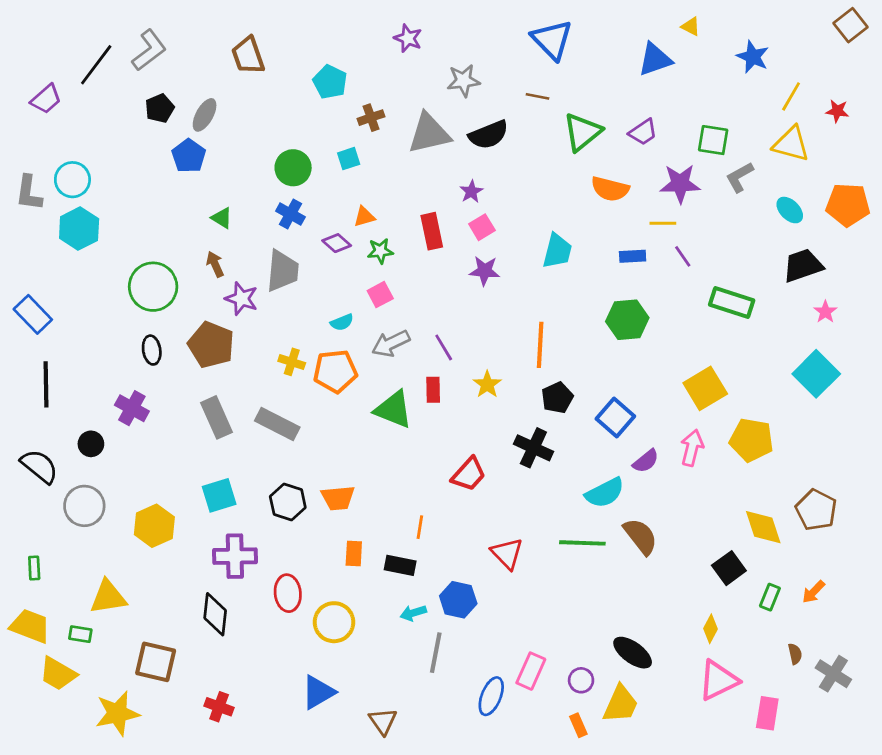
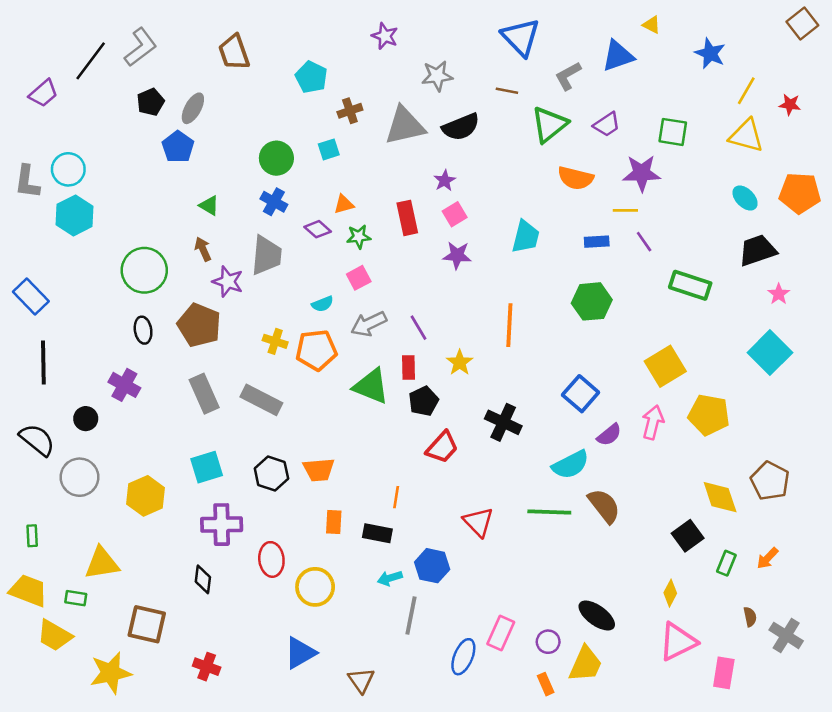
gray L-shape: (740, 177) -> (568, 76), moved
black pentagon: (557, 398) -> (423, 401), moved
black diamond: (215, 614) -> (203, 579), size x0.7

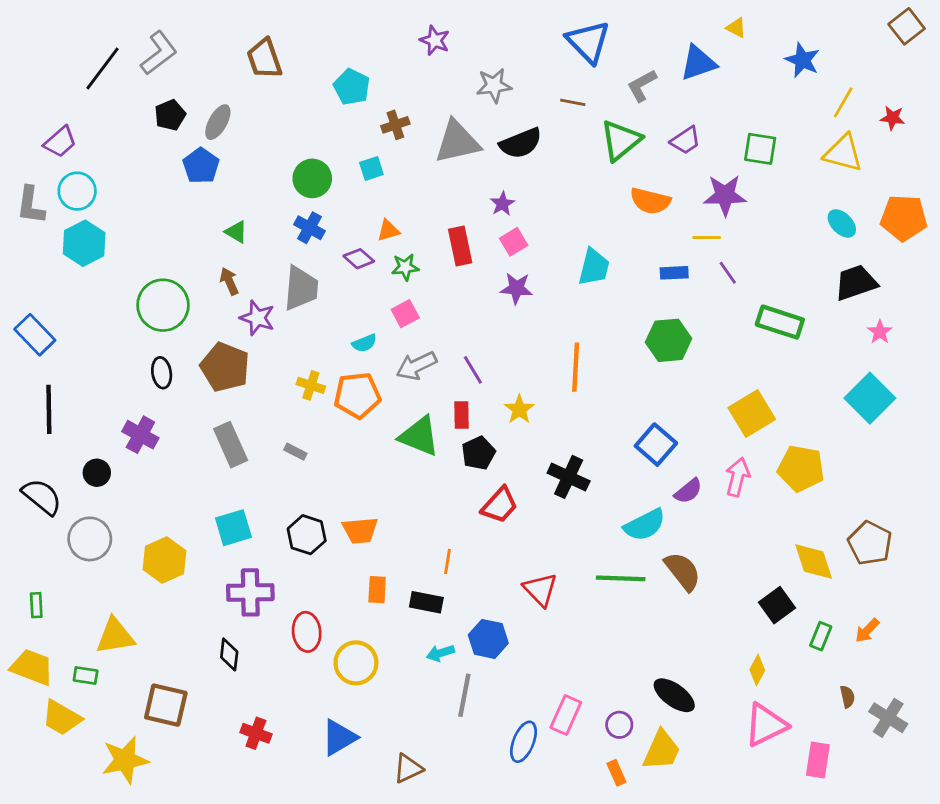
purple trapezoid: (43, 93) -> (60, 142), moved
gray rectangle: (261, 400) -> (295, 452), size x0.5
red cross: (207, 667) -> (256, 733), moved
brown triangle: (361, 680) -> (408, 768), turned 40

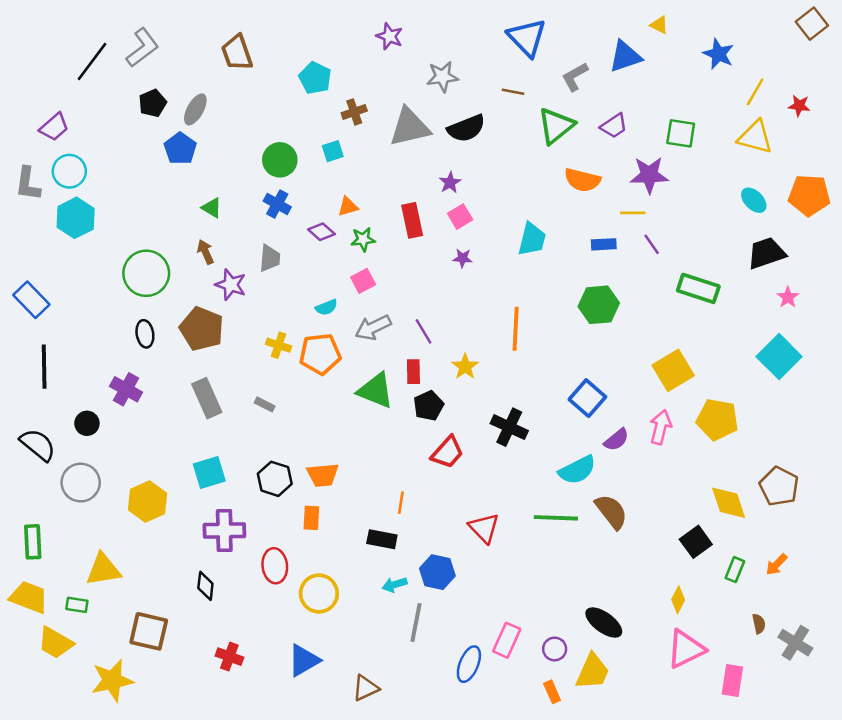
gray trapezoid: (301, 288) -> (270, 258), size x0.7
purple star: (516, 288) -> (463, 258), size x0.7
orange rectangle: (377, 590) -> (311, 518), moved
green rectangle: (36, 605) -> (33, 542), size x1.5

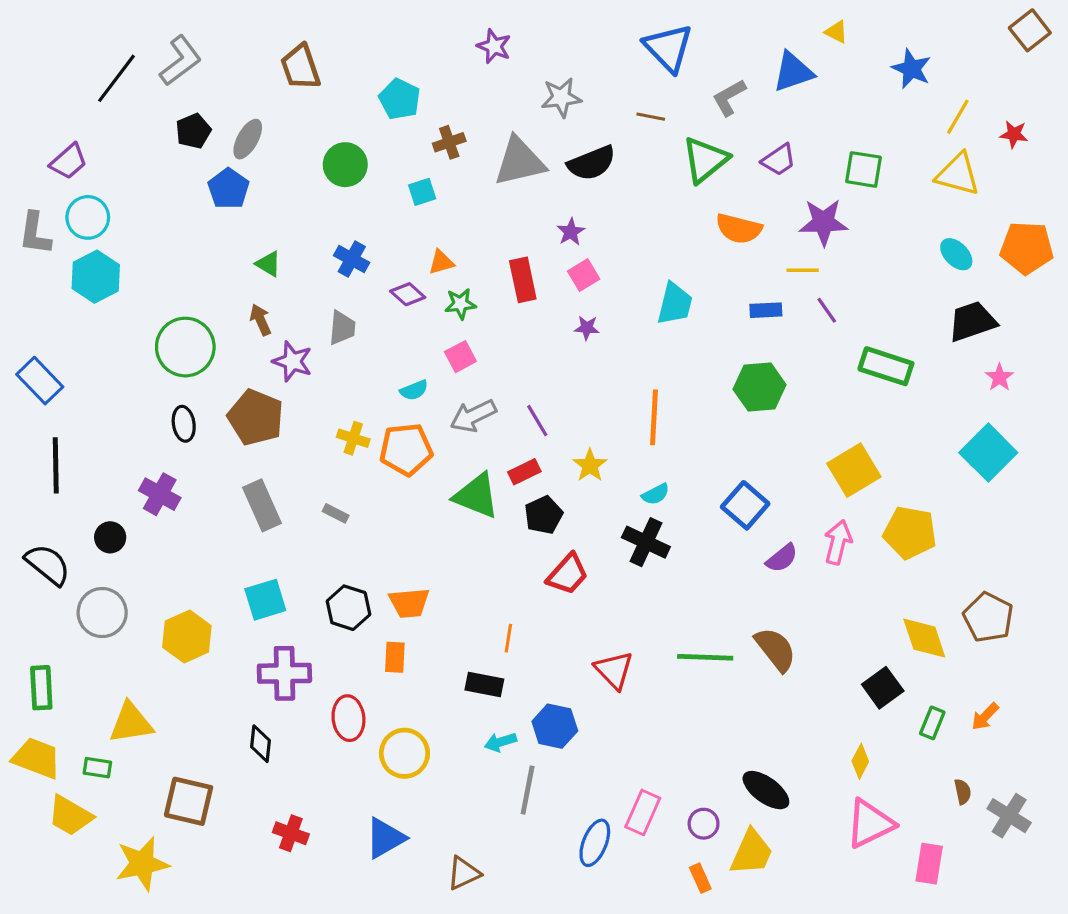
green circle: (280, 160) -> (345, 165), moved
red rectangle: (413, 372) -> (524, 472), turned 65
cyan semicircle: (577, 470) -> (656, 494), moved, size x0.6

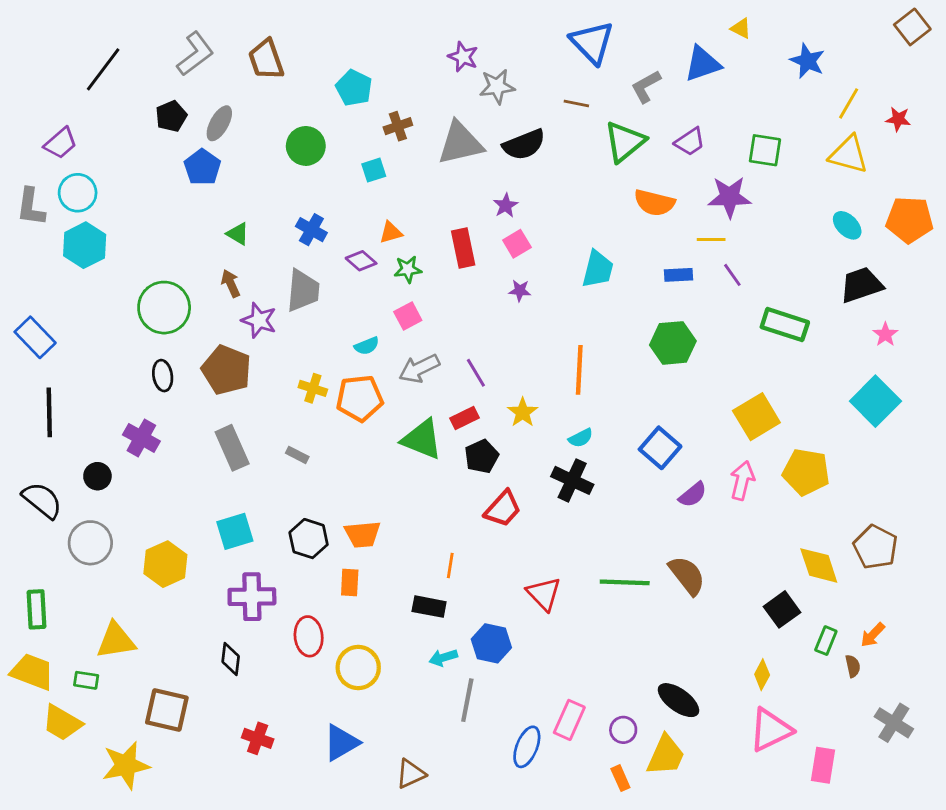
purple star: (494, 46) -> (463, 57), moved
gray L-shape: (181, 61) -> (195, 54), moved
gray trapezoid: (342, 328) -> (303, 291), size x1.4
brown semicircle: (963, 792) -> (853, 666), moved

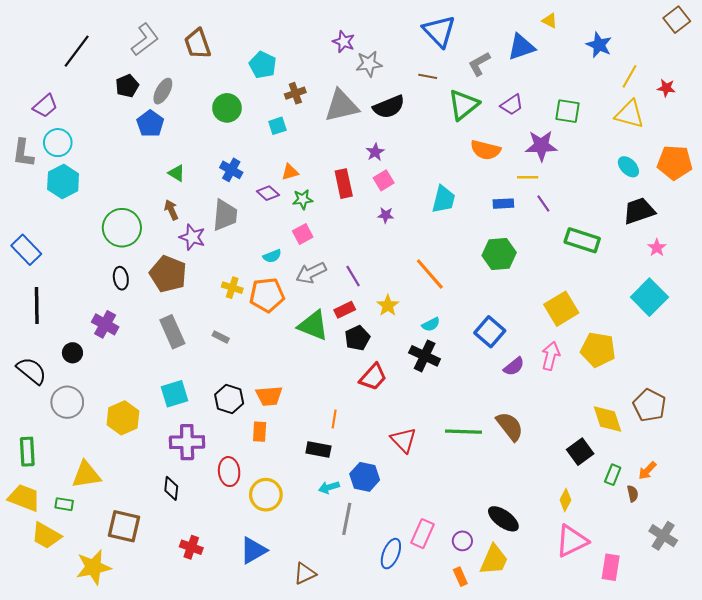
orange line: (579, 370) -> (430, 274), turned -44

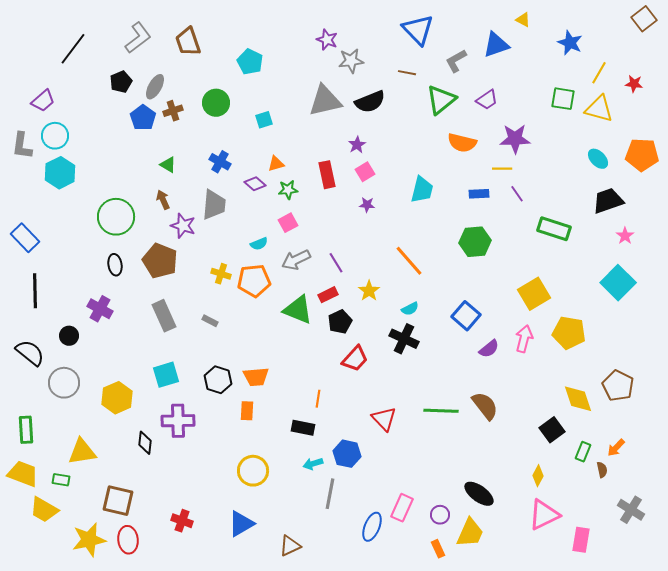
brown cross: (295, 93) -> (173, 111), moved
green square: (568, 111) -> (563, 99), moved
red ellipse: (229, 472) -> (128, 540), moved
black diamond: (171, 488) -> (145, 443), moved

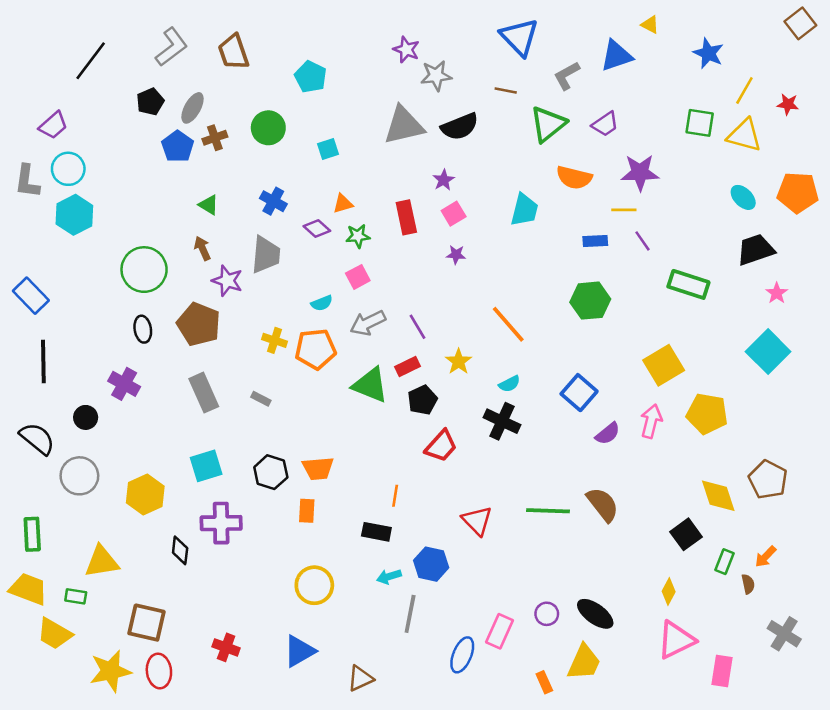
cyan trapezoid: (422, 190) -> (524, 210), moved
purple circle: (440, 515) -> (547, 614), moved

